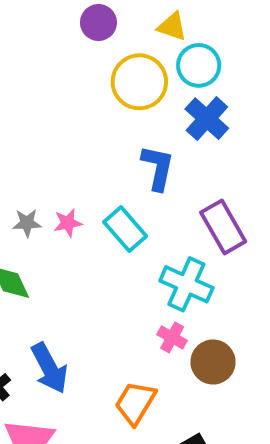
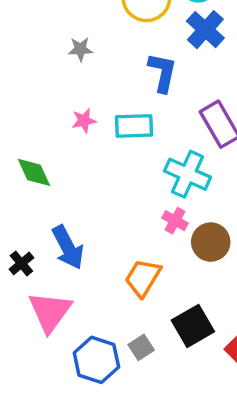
gray star: (27, 223) -> (80, 49), moved
cyan rectangle: (125, 229) -> (134, 126), turned -51

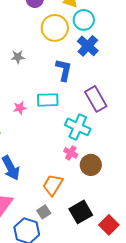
pink star: (84, 121) -> (20, 108), moved
gray square: (141, 347) -> (44, 212), moved

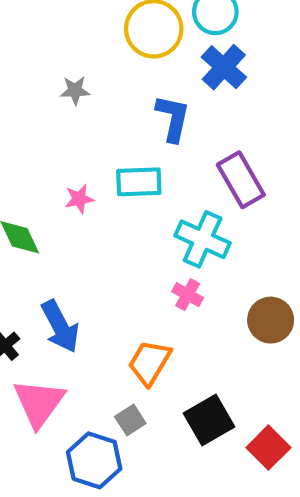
brown circle: (91, 165) -> (271, 320), moved

